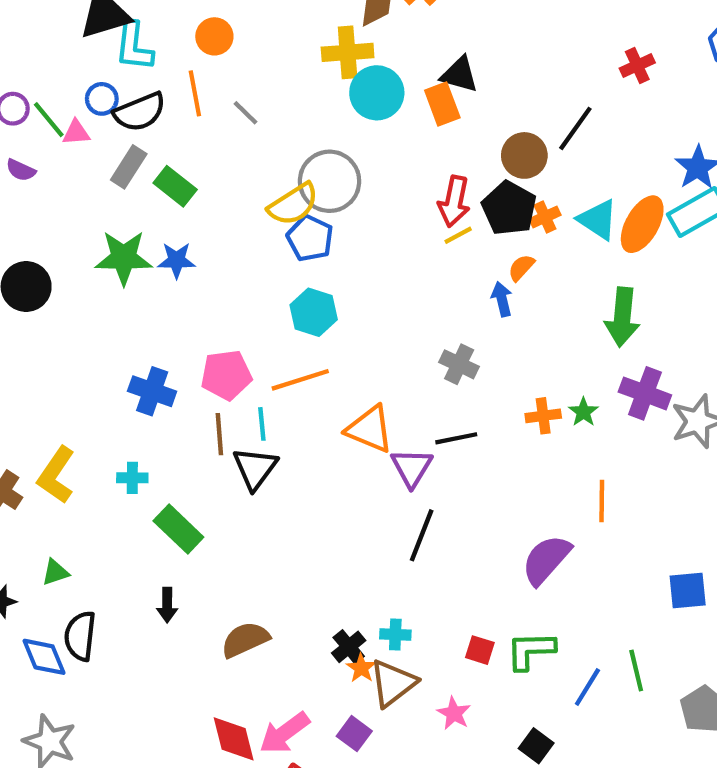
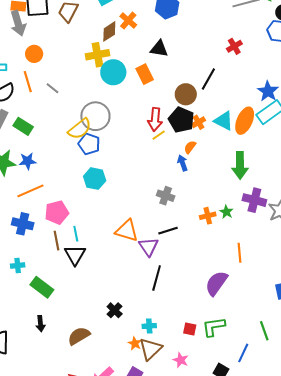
black triangle: (459, 75) -> (159, 49), moved
orange line: (300, 380) -> (30, 191), moved
black cross: (349, 647) -> (115, 310), moved
blue line: (587, 687) -> (243, 353), moved

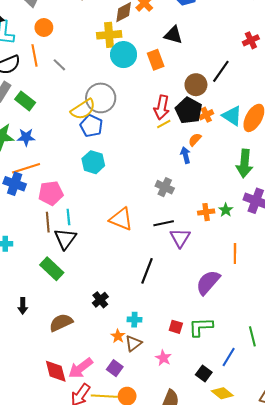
blue cross: (23, 224) -> (15, 184), moved
purple triangle: (148, 247) -> (180, 238), moved
green rectangle: (42, 287) -> (52, 269), moved
brown triangle: (150, 349) -> (133, 343), size x0.7

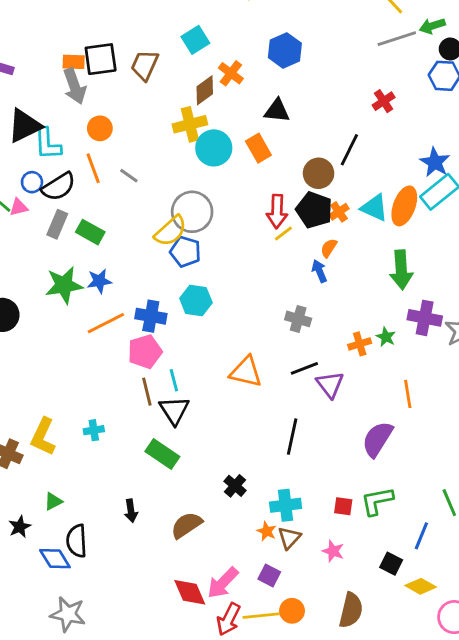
blue cross: (15, 184) -> (151, 316), moved
cyan cross: (134, 320) -> (286, 505), size x1.5

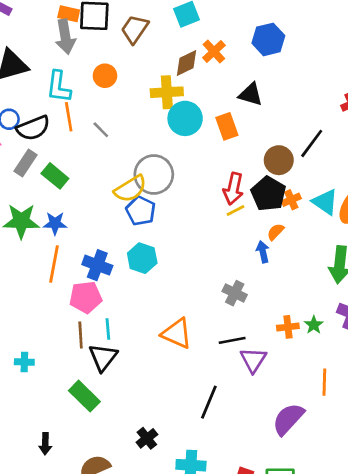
orange circle: (100, 128) -> (105, 76), moved
cyan L-shape: (48, 144) -> (59, 87), moved
orange line: (106, 323) -> (54, 264), turned -63

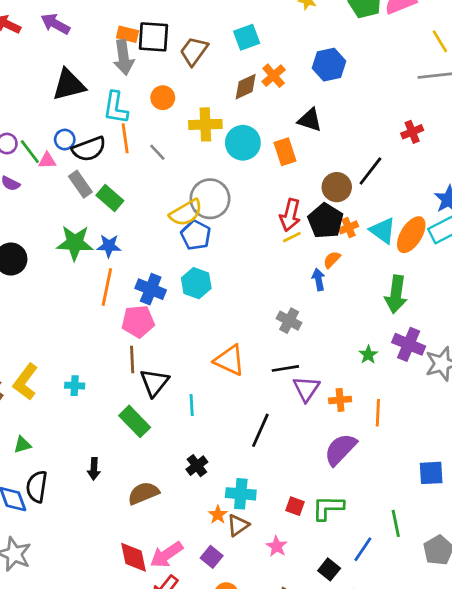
yellow cross: (167, 92) -> (205, 124), moved
gray rectangle: (25, 163) -> (80, 184), turned -70
orange cross: (288, 327) -> (340, 400), moved
cyan line: (108, 329) -> (192, 405), moved

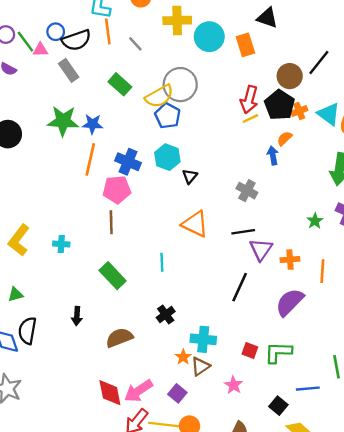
green rectangle: (110, 198) -> (120, 84), moved
black triangle: (154, 383) -> (190, 176), moved, size x0.6
black line: (260, 430) -> (240, 287), moved
blue line: (363, 549) -> (308, 389), turned 50

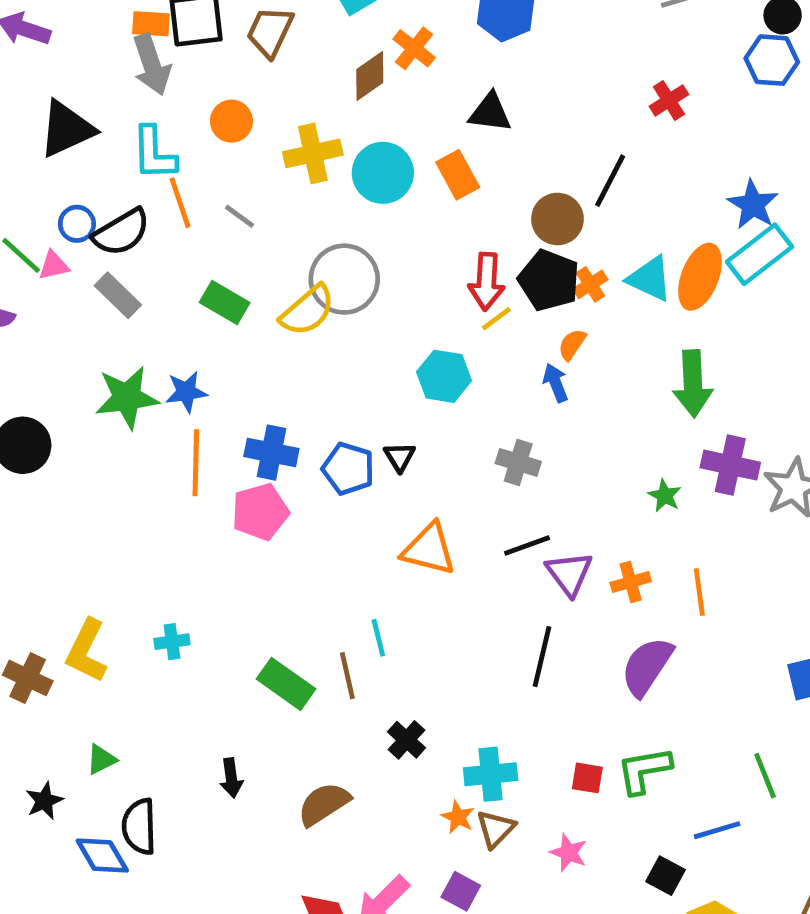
blue pentagon: (168, 116) -> (348, 469), moved
cyan hexagon: (167, 157) -> (444, 376), moved
brown line: (111, 222) -> (347, 676), moved

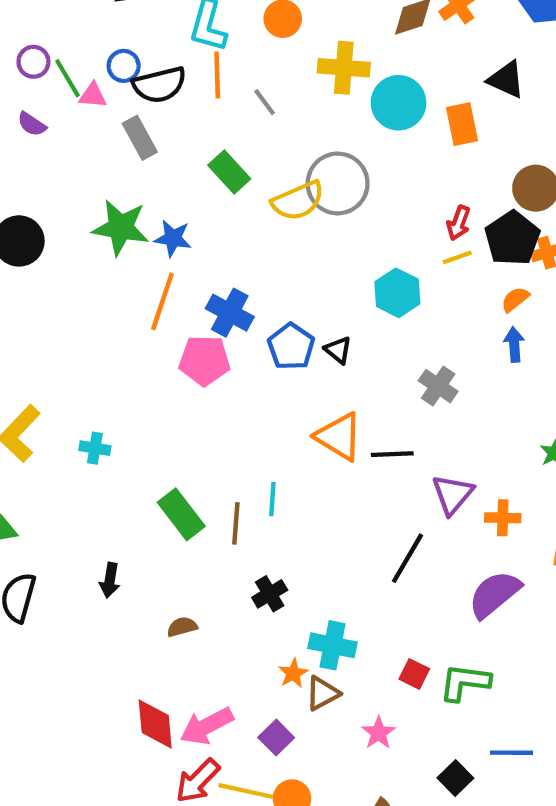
red arrow: (487, 282) -> (459, 223), size x0.7
blue arrow: (556, 383) -> (514, 345), moved
black triangle: (400, 457) -> (338, 350), turned -36
black line: (527, 545) -> (392, 454), moved
brown semicircle: (324, 804) -> (182, 627), size x0.6

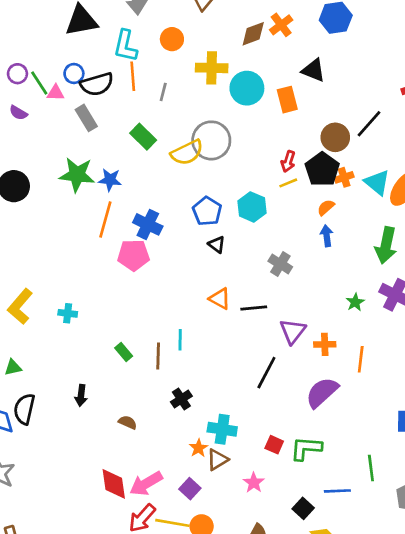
gray line: (265, 102) -> (163, 92), turned 54
blue pentagon: (291, 347) -> (207, 211), moved
orange triangle: (339, 437) -> (220, 299), size x0.7
green rectangle: (181, 514) -> (124, 352), size x0.6
brown semicircle: (182, 627) -> (128, 422), turned 42

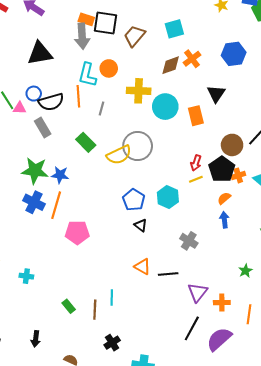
cyan L-shape: (125, 46) -> (87, 75), moved
black triangle: (313, 70) -> (216, 94), turned 42
blue cross: (148, 224) -> (34, 202), moved
black line: (266, 373) -> (192, 328), moved

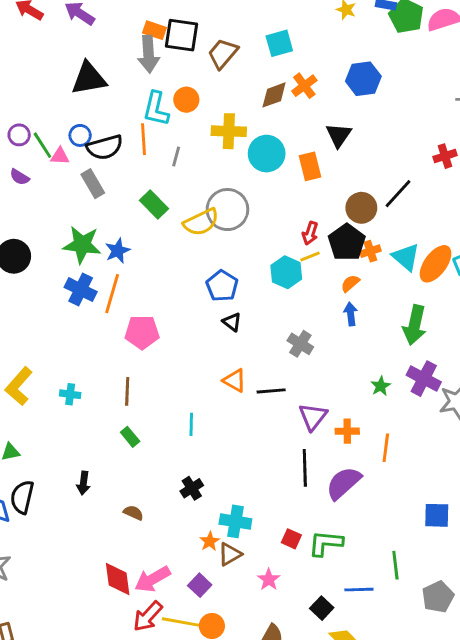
blue star: (60, 175) -> (118, 251), turned -30
cyan hexagon: (168, 197) -> (286, 272), moved
brown line: (95, 310) -> (127, 391), moved
black line: (192, 328) -> (305, 468), turned -30

